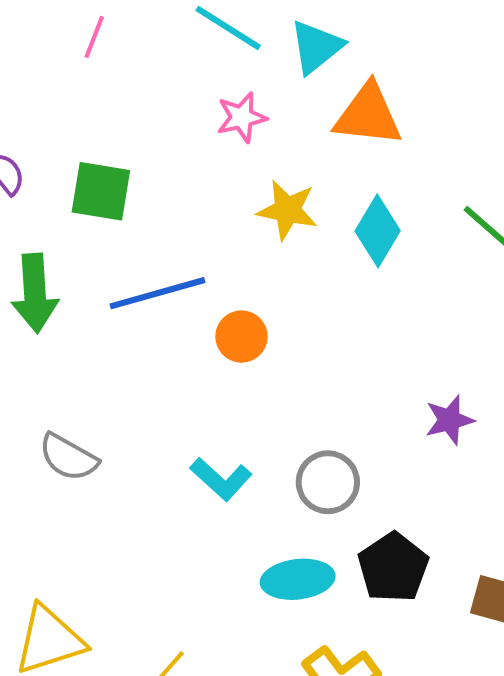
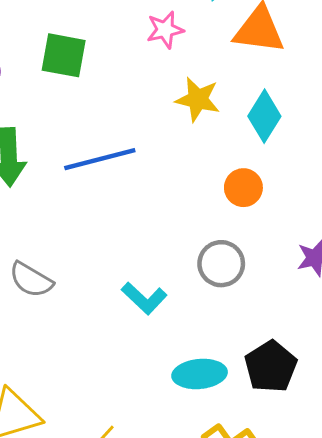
green square: (101, 191) -> (64, 55), moved
orange circle: (241, 337) -> (243, 188), moved
gray circle: (328, 482) -> (221, 264), moved

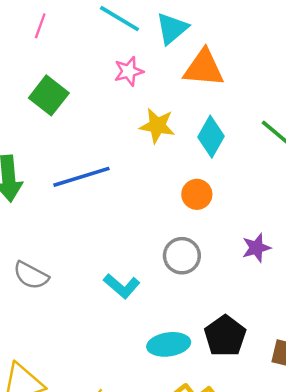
green square: (64, 55) -> (49, 95), turned 30

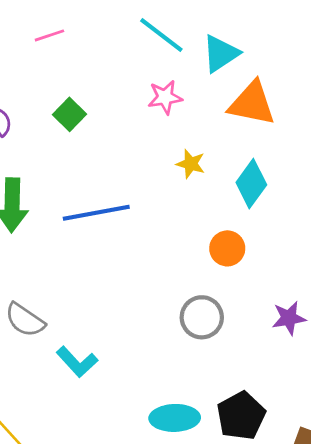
pink line: (40, 26) -> (49, 35), moved, turned 45
green square: (49, 95) -> (69, 114), size x0.7
yellow star: (157, 126) -> (191, 164), size x0.7
cyan L-shape: (122, 286) -> (77, 362), moved

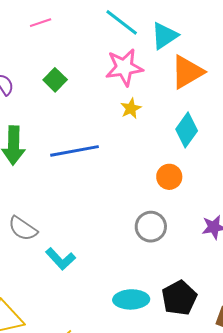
pink star: (165, 97) -> (124, 67), size x1.5
orange triangle: (252, 104) -> (187, 72), turned -42
yellow star: (191, 164) -> (131, 108), moved, turned 30

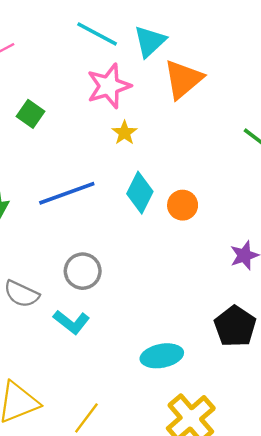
cyan diamond: (187, 130) -> (140, 193), moved
gray circle: (151, 227) -> (83, 271), moved
black pentagon: (179, 298) -> (235, 326), moved

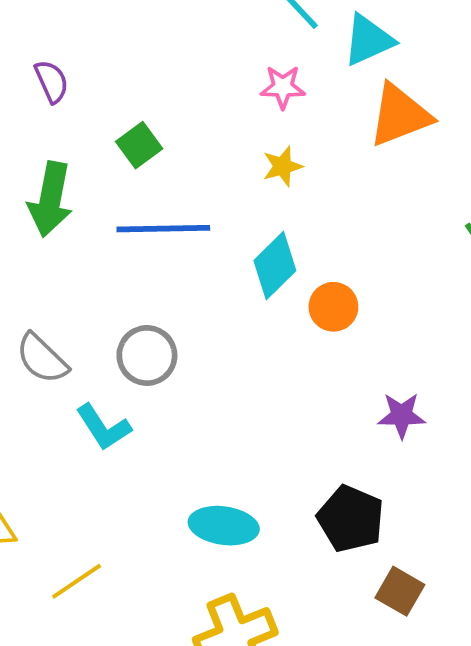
pink star: (109, 86) -> (283, 87), size x0.6
green square: (30, 114) -> (139, 145), moved
black pentagon: (235, 326) -> (351, 519), turned -30

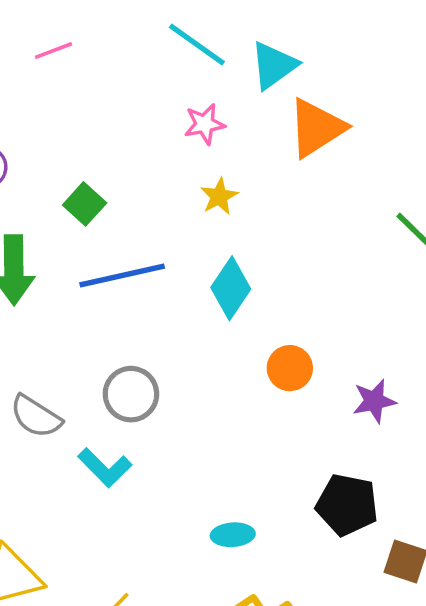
orange circle: (333, 307) -> (290, 368), moved
cyan ellipse: (224, 526) -> (233, 535), size x0.7

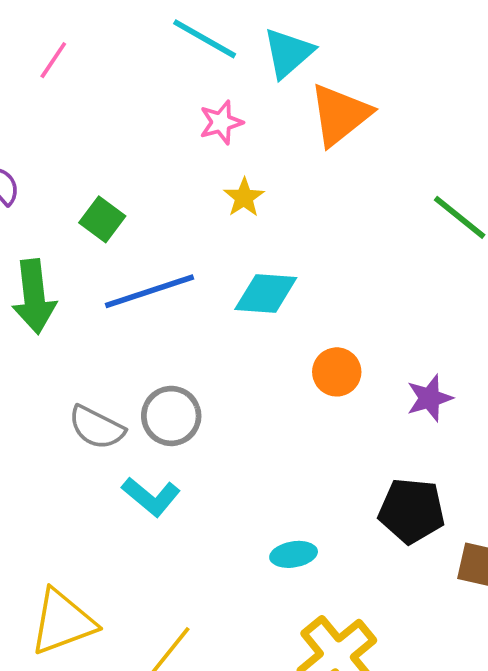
pink line: (53, 51) -> (53, 60), turned -30
cyan diamond: (231, 288) -> (266, 294), turned 66
gray semicircle: (36, 416) -> (97, 427), moved

